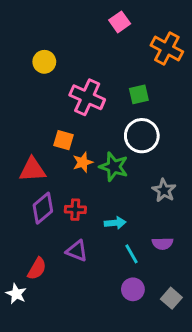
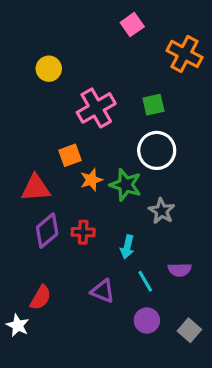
pink cross: (87, 97) -> (96, 108), turned 36
orange square: (63, 140) -> (70, 155), turned -36
gray star: (164, 190) -> (162, 211), moved
cyan arrow: (115, 223) -> (127, 247), turned 108
purple triangle: (77, 251) -> (103, 291), moved

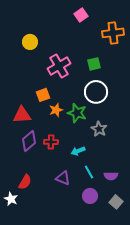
orange cross: (184, 54) -> (113, 33), turned -35
cyan arrow: (127, 247) -> (78, 151), turned 56
purple semicircle: (180, 270) -> (111, 176), moved

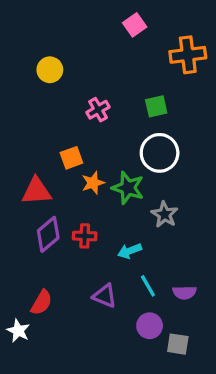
pink cross: (59, 66) -> (98, 110), size x0.6
gray square: (116, 202) -> (178, 344), moved, turned -32

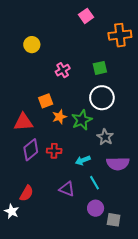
green star: (128, 188) -> (82, 120), turned 30
purple semicircle: (184, 293) -> (118, 164), moved, size x1.5

